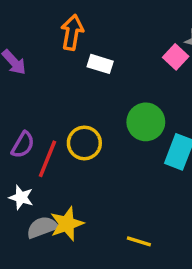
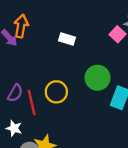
orange arrow: (72, 32) -> (21, 26), moved
red line: (47, 159) -> (32, 102), turned -35

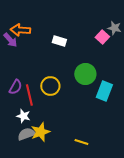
orange arrow: (21, 26) -> (20, 30), turned -96
white star: (14, 128) -> (23, 116), moved

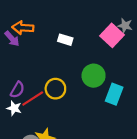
pink square: (102, 37) -> (112, 35), size x1.5
red line: (29, 95) -> (33, 98), turned 70
white star: (23, 116) -> (14, 108), moved

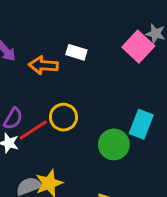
orange arrow: (23, 28) -> (43, 65), moved
green circle: (94, 76) -> (114, 144), moved

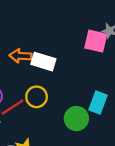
pink square: (138, 47) -> (96, 41), turned -30
white rectangle: (76, 52) -> (43, 62), moved, size x1.5

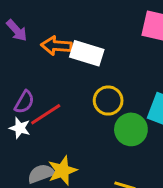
yellow circle: (37, 97) -> (108, 101), moved

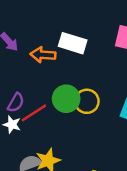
white rectangle: (87, 53) -> (73, 43), moved
green circle: (131, 129) -> (66, 99), moved

